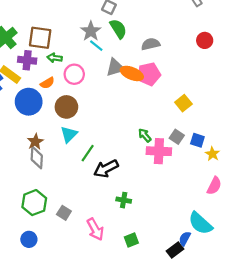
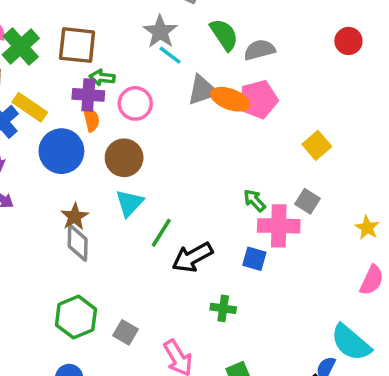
green semicircle: (118, 29) -> (224, 35), moved
purple cross: (27, 60) -> (88, 95), moved
orange semicircle: (47, 83) -> (91, 119), turned -72
blue square: (197, 140) -> (254, 259), moved

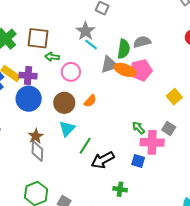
green semicircle: (224, 35) -> (124, 49), moved, turned 42
purple cross: (88, 95) -> (28, 76), moved
orange semicircle: (91, 119) -> (90, 101), moved, turned 56

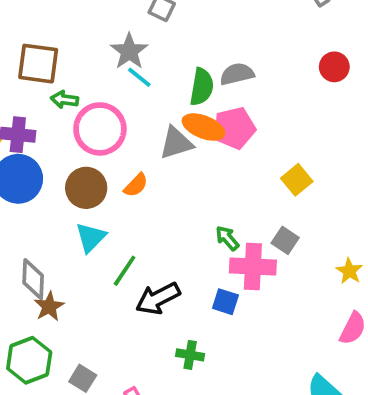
gray triangle: (109, 65) -> (176, 143), moved
pink circle: (71, 72) -> (100, 129), size x1.4
brown star: (36, 136) -> (49, 307), moved

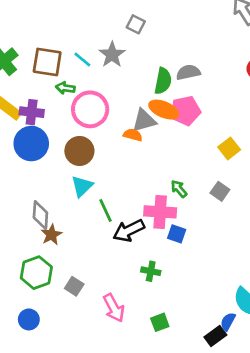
cyan line: (139, 77) -> (82, 59), moved
orange semicircle: (136, 185) -> (133, 135), moved, turned -120
pink cross: (253, 267) -> (160, 212), moved
green line: (125, 271) -> (105, 210), turned -60

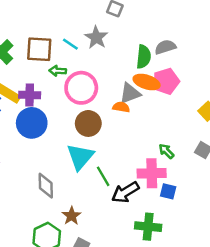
brown circle: (79, 151) -> (88, 123), moved
cyan triangle: (82, 186) -> (80, 157), size x1.4
brown star: (51, 235) -> (71, 216), moved
green cross: (151, 271) -> (148, 227), size x1.5

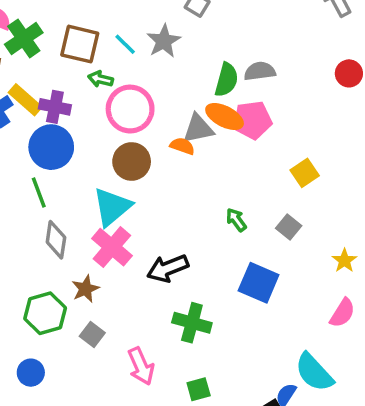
pink cross: (152, 173) -> (112, 247), moved, turned 32
green line: (103, 176) -> (39, 192), moved
blue square: (168, 191) -> (259, 283), moved, size x1.6

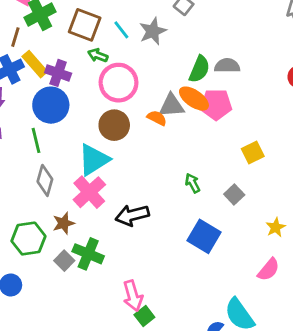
green cross: (192, 323) -> (88, 254), moved
pink arrow: (141, 366) -> (133, 296), moved
green square: (199, 389) -> (144, 316), turned -30

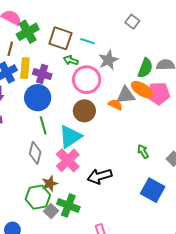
cyan line: (121, 30) -> (87, 41), turned -32
gray star: (153, 31) -> (108, 60), moved
yellow rectangle: (35, 64) -> (25, 68), turned 48
green line: (36, 140) -> (43, 125), moved
green hexagon: (28, 239) -> (38, 197), moved

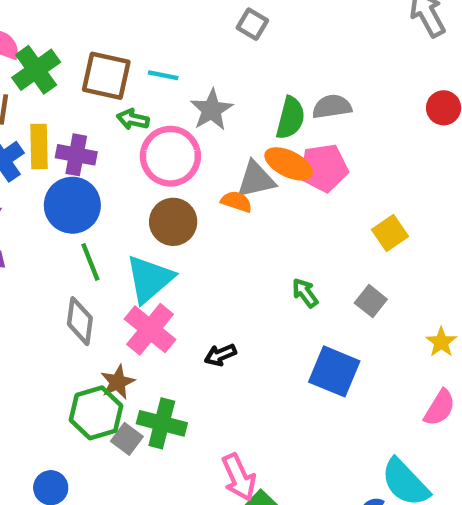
black arrow: (100, 176) -> (220, 355), size x0.6

